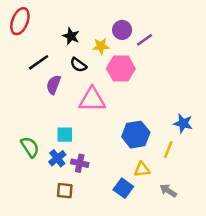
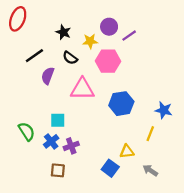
blue hexagon: (136, 135) -> (121, 104), moved
purple cross: (80, 163) -> (71, 146), turned -32

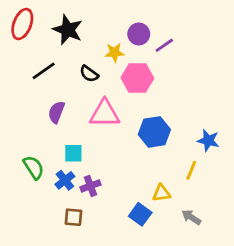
black star: (63, 32) -> (68, 30), moved, size x1.5
purple semicircle: (48, 76) -> (56, 112), moved

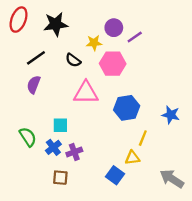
black star: (68, 30) -> (56, 24), turned -30
purple semicircle: (56, 112) -> (34, 85), moved
yellow line: (191, 170) -> (143, 138), moved
gray arrow: (191, 217) -> (172, 179), moved, size x1.5

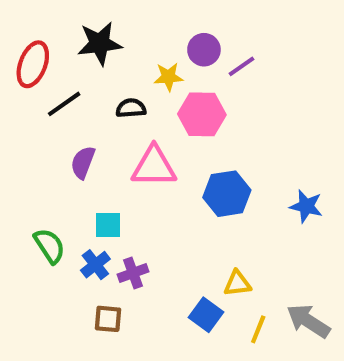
red ellipse: (19, 20) -> (33, 64), moved
black semicircle: (73, 60) -> (131, 108), turned 140
purple semicircle: (34, 85) -> (83, 162), moved
yellow line: (143, 138) -> (258, 329), moved

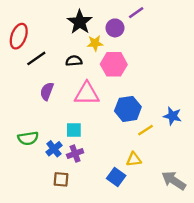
black star: (100, 43) -> (80, 22), moved, turned -30
purple line: (242, 66) -> (136, 13), moved
cyan square: (108, 225) -> (74, 130), moved
green semicircle: (50, 246) -> (28, 138), turned 114
yellow line: (258, 329) -> (145, 130), moved, turned 35

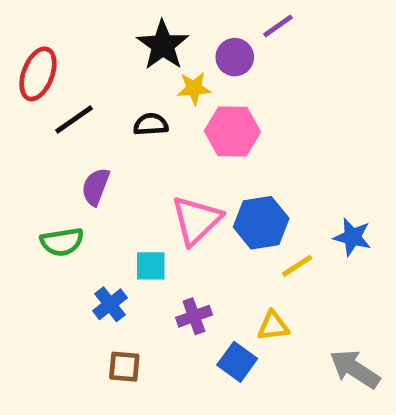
pink triangle: (87, 94) -> (196, 220), moved, turned -44
green semicircle: (28, 138) -> (62, 242), moved
purple cross: (75, 154) -> (194, 316), moved

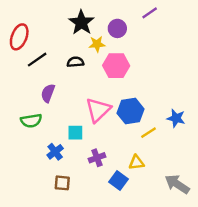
purple line: (278, 26) -> (150, 13), moved

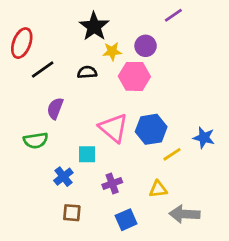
purple circle: (117, 28) -> (146, 46), moved
pink triangle: (98, 110) -> (114, 128), turned -36
blue square: (119, 181) -> (126, 220), moved, turned 30
gray arrow: (177, 184) -> (184, 214), moved, turned -30

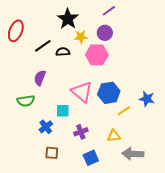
purple line: (173, 15) -> (109, 11), moved
black line: (43, 69) -> (43, 46), moved

